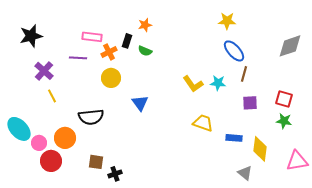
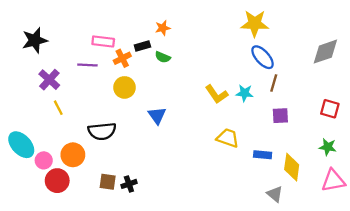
yellow star: (227, 21) -> (255, 24), size x1.4
black rectangle: (127, 41) -> (142, 46), turned 56
red square: (284, 99) -> (330, 109), moved
green star: (284, 121) -> (328, 147), moved
black cross: (115, 174) -> (129, 184), moved

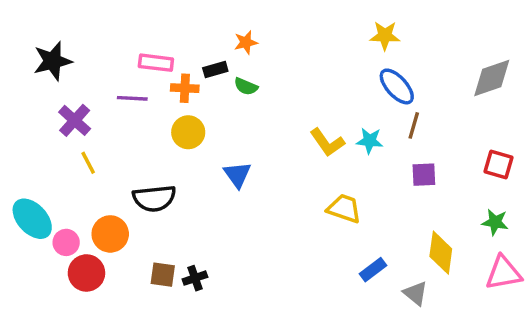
yellow star: (255, 24) -> (385, 36), size x0.7
orange cross: (122, 58) -> (185, 88), turned 30
blue rectangle: (263, 155) -> (373, 270), moved, turned -42

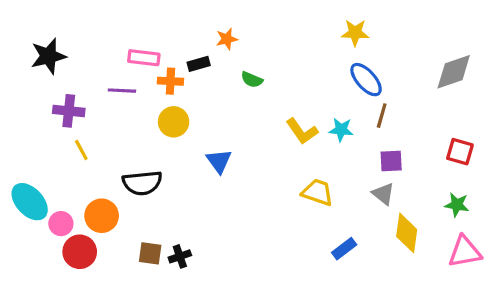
green semicircle: (246, 86) -> (252, 80), moved
purple cross: (75, 120) -> (69, 111), turned -36
gray triangle: (415, 293) -> (383, 194), moved

